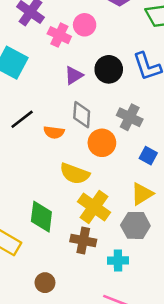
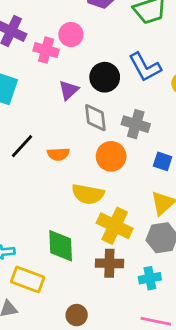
gray diamond: (82, 115) -> (95, 118), moved

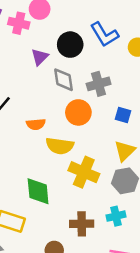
gray cross: (136, 124) -> (99, 84), turned -30
orange semicircle: (58, 154) -> (36, 124), moved
brown cross: (109, 263) -> (82, 224), moved

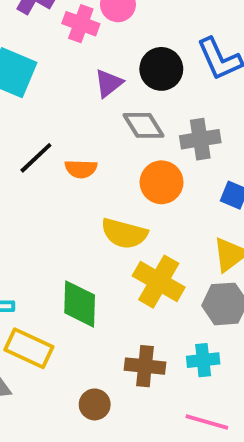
gray diamond: (64, 80) -> (144, 125), turned -30
orange semicircle: (36, 124) -> (81, 169), moved

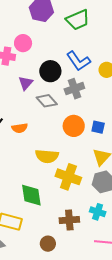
gray cross: (200, 139) -> (74, 89), moved
orange circle: (162, 182) -> (74, 126), moved
cyan cross: (203, 360) -> (98, 212), turned 35

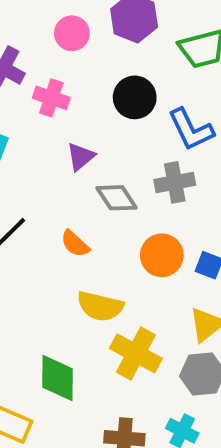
pink circle: (23, 43) -> (72, 33), moved
black circle: (50, 71) -> (135, 97), moved
orange semicircle: (20, 128) -> (75, 244), moved, turned 42

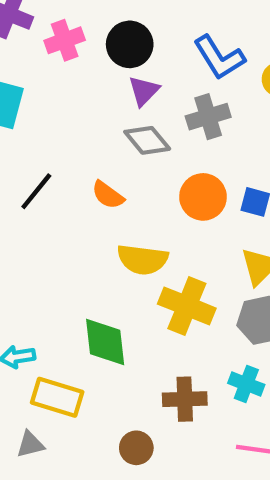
black circle: (135, 97) -> (130, 44), moved
pink cross: (51, 98) -> (65, 40), turned -32
purple triangle: (81, 157) -> (144, 91), moved

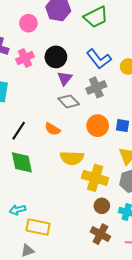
green diamond: (105, 342) -> (22, 162), moved
brown cross: (185, 399) -> (100, 234), moved, turned 36
brown circle: (136, 448) -> (102, 206), moved

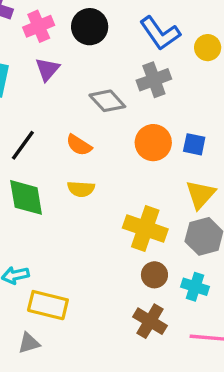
purple triangle: (65, 78) -> (47, 69), moved
yellow semicircle: (72, 158) -> (81, 189), moved, size x0.7

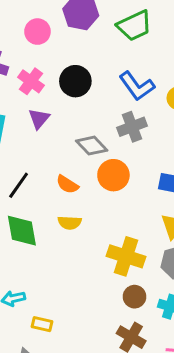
pink cross: (39, 26) -> (31, 81), turned -30
orange circle: (153, 143) -> (113, 175), moved
yellow rectangle: (48, 305) -> (42, 324), size x0.6

